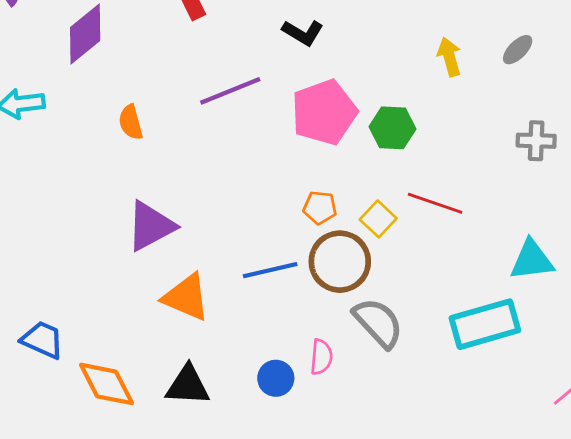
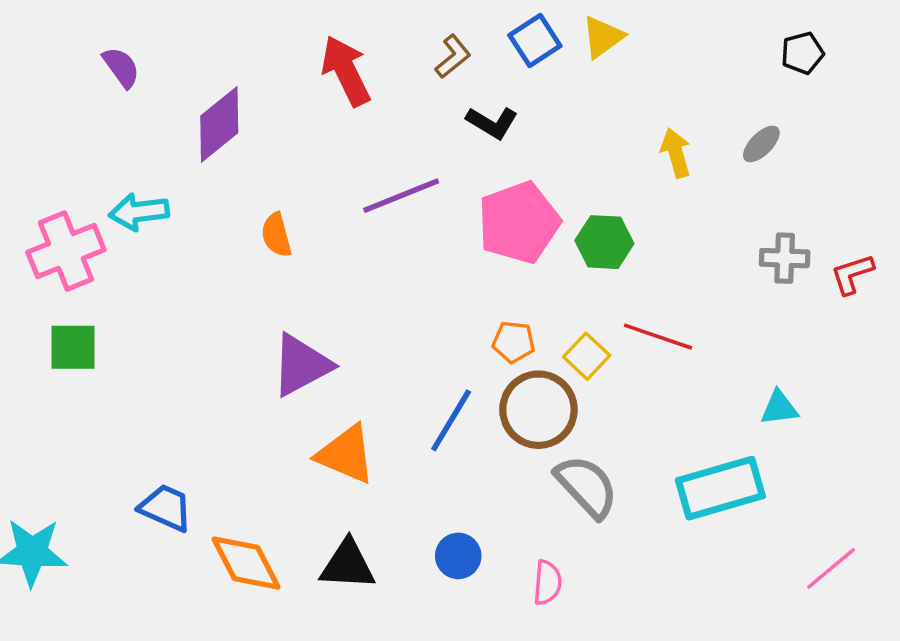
cyan triangle: (532, 260) -> (779, 408), size x0.7
blue line: (270, 270) -> (451, 420), turned -46
pink semicircle: (321, 357) -> (547, 583), moved

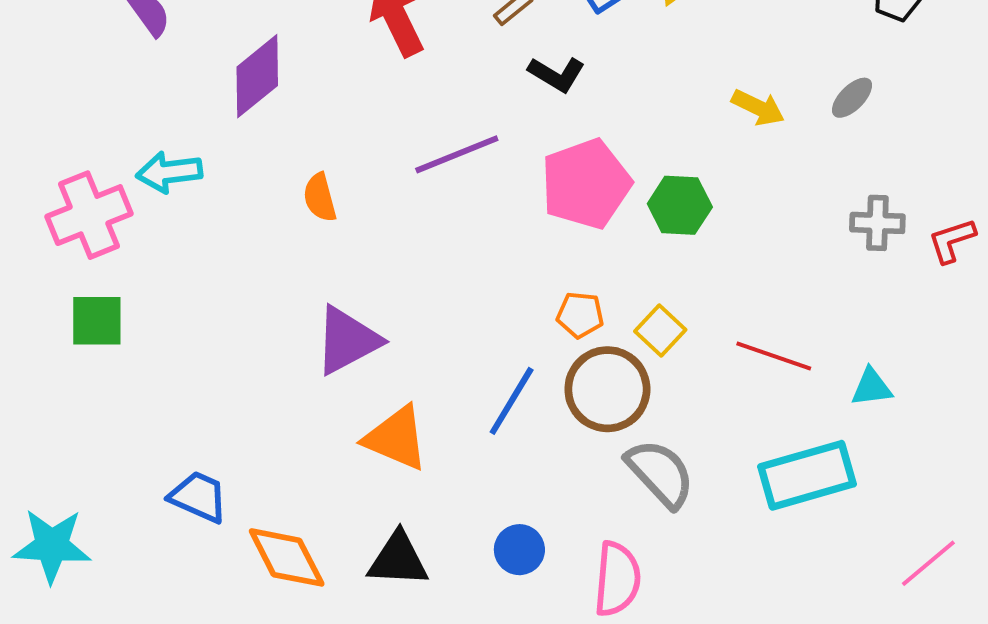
yellow arrow: (676, 153) -> (758, 107), turned 132
red line: (658, 337) -> (774, 356), moved
pink semicircle: (547, 583) -> (617, 579), size x1.5

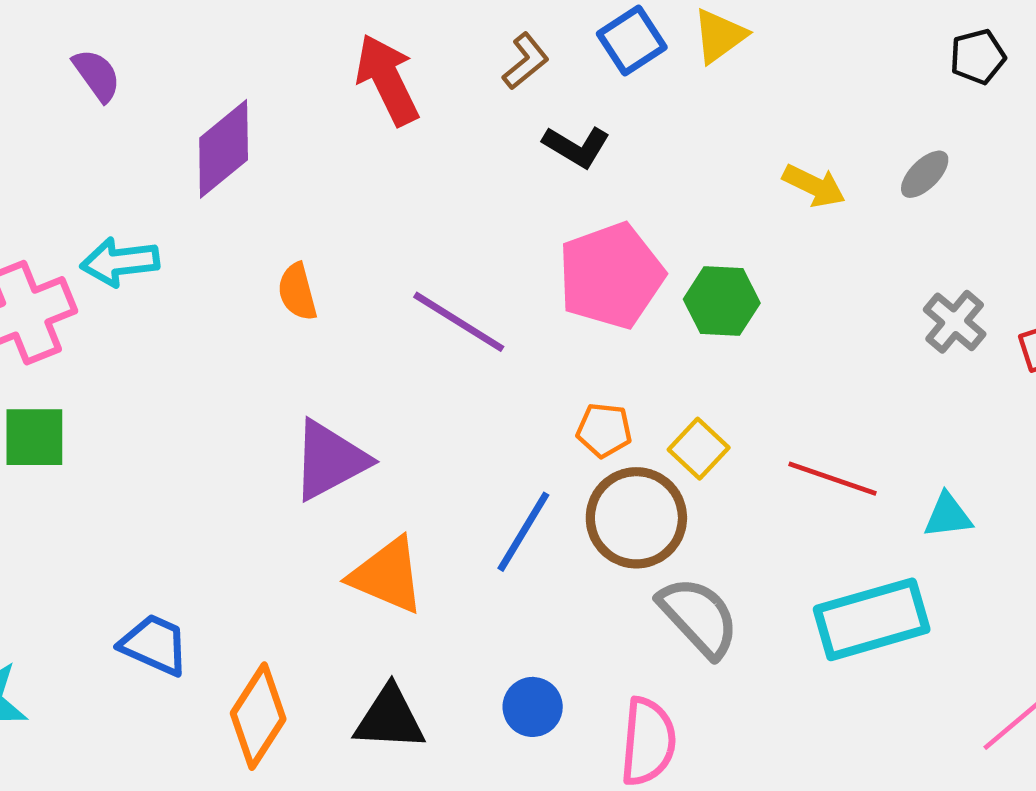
purple line: (457, 154) -> (459, 322), moved, turned 54
gray cross: (877, 223) -> (955, 322), turned 38
orange diamond: (287, 557) -> (258, 716), turned 60

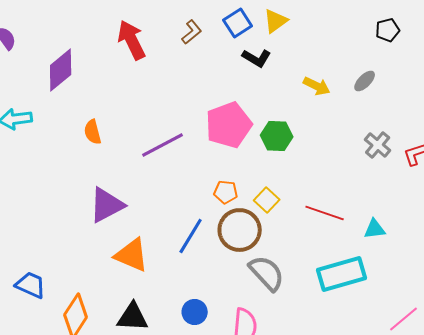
black L-shape: (576, 147) -> (257, 58), moved
purple line: (459, 322) -> (163, 145), turned -60

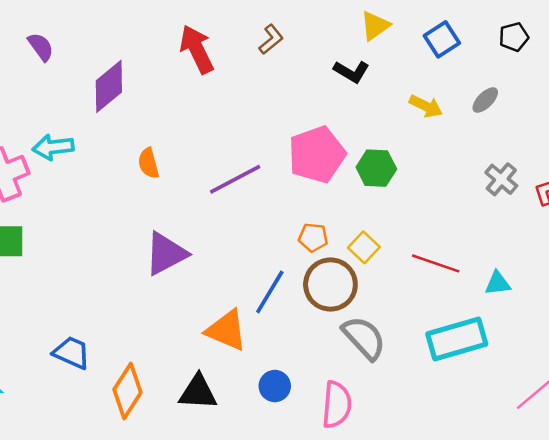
blue square: (238, 23) -> (442, 39), moved
orange triangle: (132, 255) -> (226, 330), moved

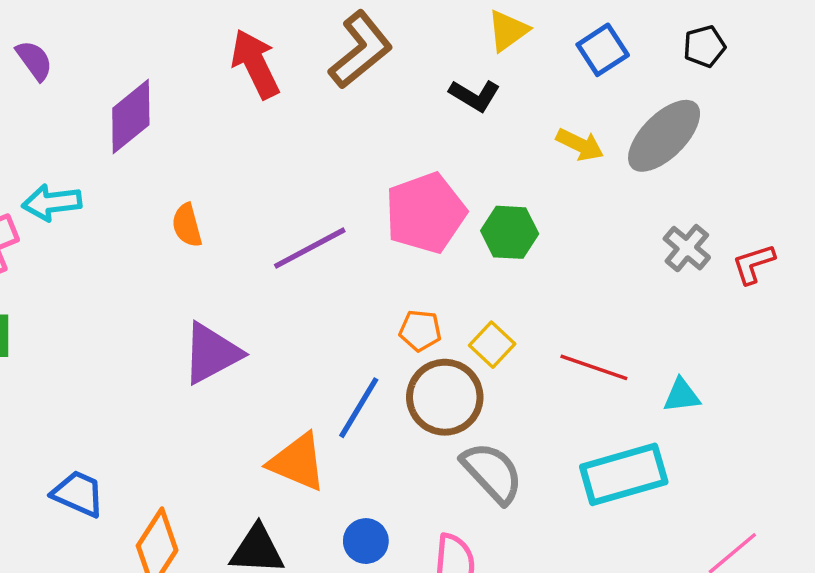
brown L-shape: (271, 39) -> (361, 50), size x1.8
gray ellipse: (485, 100) -> (664, 136), size x2.0

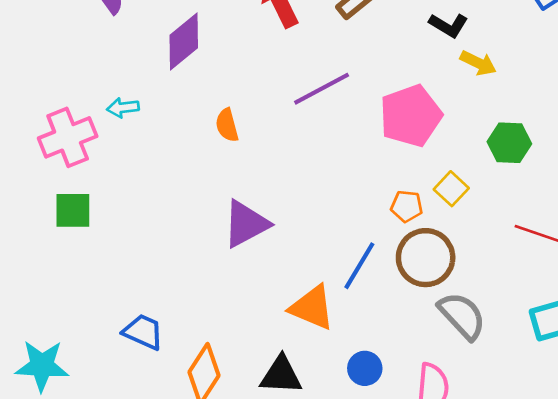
yellow arrow: (580, 145) -> (478, 63), moved
cyan arrow: (52, 202) -> (123, 108), size x0.7
green hexagon: (510, 232) -> (509, 143), moved
purple line: (310, 248) -> (322, 89), moved
yellow square: (492, 345) -> (451, 189), moved

